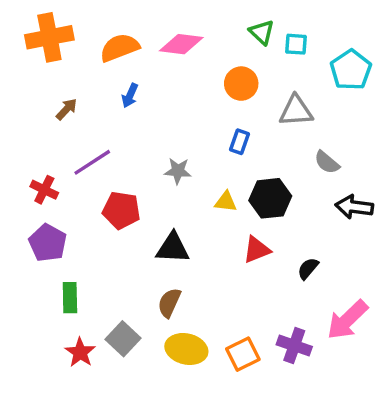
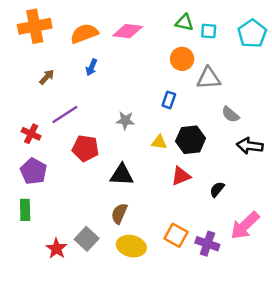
green triangle: (262, 32) -> (184, 23), turned -30
cyan pentagon: (351, 70) -> (252, 33), moved
orange circle: (241, 84) -> (182, 59), moved
green rectangle: (70, 298) -> (25, 210), moved
orange square: (243, 354) -> (176, 235), moved, turned -35

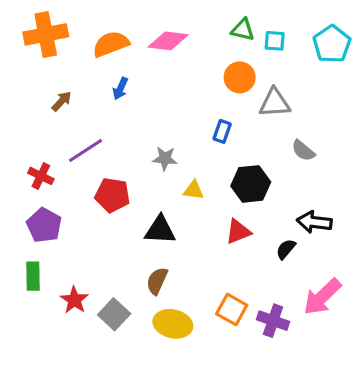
yellow triangle: (159, 142) -> (194, 190), moved
black arrow: (250, 146) -> (314, 222), moved
red star: (56, 249) -> (74, 300), moved

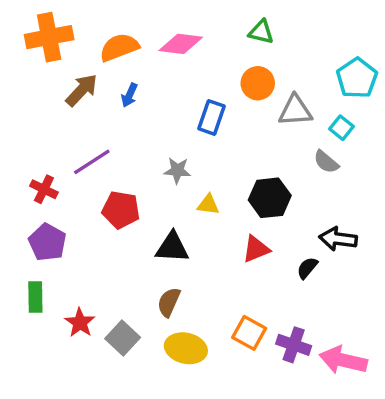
cyan square: (275, 41) -> (342, 128), moved, turned 35
cyan pentagon: (332, 44) -> (357, 78), moved
brown arrow: (62, 101) -> (82, 90), moved, size x1.5
blue rectangle: (222, 131) -> (212, 117), moved, size x1.4
pink arrow: (322, 297) -> (343, 360), moved, turned 57

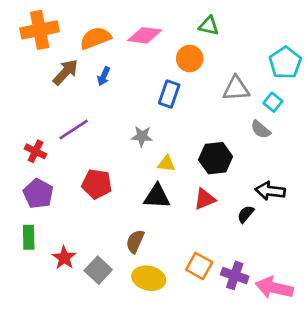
orange circle: (258, 83) -> (190, 59), moved
red pentagon: (121, 210) -> (97, 184), moved
black triangle: (172, 247) -> (157, 196), moved

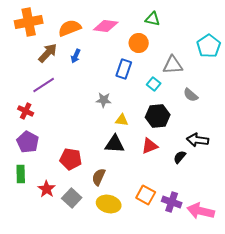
cyan square: (273, 102) -> (154, 84), moved
purple line: (74, 129) -> (44, 85), moved
red pentagon: (97, 184) -> (71, 159), moved

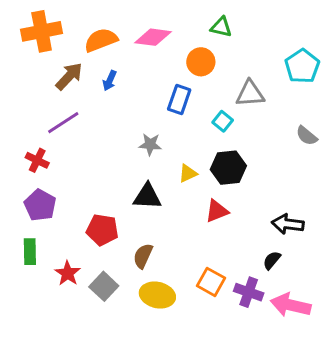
gray semicircle: (191, 95) -> (307, 136), moved
yellow triangle: (122, 120) -> (188, 173), moved, turned -32
black arrow: (198, 140) -> (288, 224), moved
black triangle: (115, 144) -> (147, 197), moved
black semicircle: (180, 157) -> (272, 260), moved

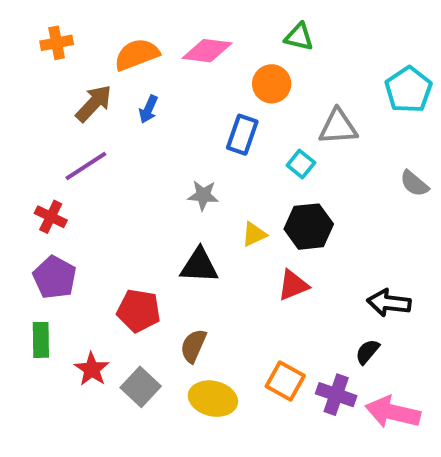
orange cross: (42, 31) -> (57, 43), size x0.6

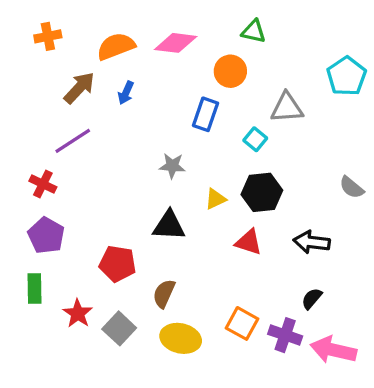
gray semicircle: (414, 184) -> (352, 187), moved
red triangle: (293, 285) -> (249, 242), turned 40
black arrow: (389, 303) -> (312, 242), moved

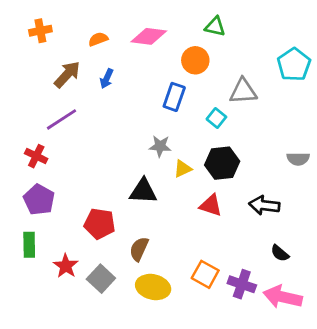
orange semicircle: (116, 46) -> (98, 39), size x0.6
gray star: (172, 166) -> (160, 146), moved
gray semicircle: (352, 187) -> (298, 159), turned -40
black semicircle: (312, 299) -> (280, 253), moved, turned -90

